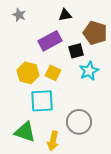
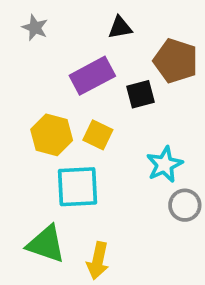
cyan star: (89, 71) -> (164, 164), moved
gray circle: (79, 122) -> (185, 205), moved, size x0.7

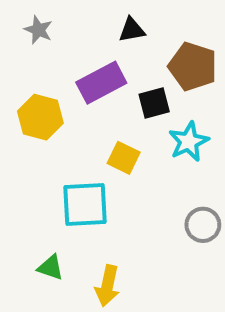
yellow hexagon: (52, 135) -> (40, 117), moved
yellow square: (98, 135) -> (124, 158), moved
cyan star: (164, 164) -> (189, 142), moved
green triangle: (46, 244) -> (51, 267), size x0.6

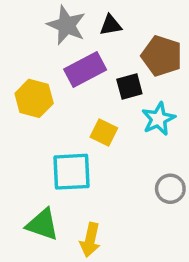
gray star: (38, 30) -> (66, 25), moved, size x1.6
green triangle: (51, 267) -> (43, 224), size x1.5

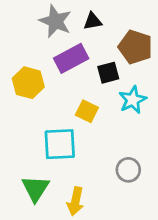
gray circle: (170, 189) -> (128, 170), moved
green triangle: (43, 224) -> (35, 188), turned 44

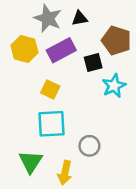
yellow hexagon: (28, 83) -> (24, 49), moved
yellow square: (87, 111) -> (50, 89), moved
gray circle: (128, 170) -> (89, 146), moved

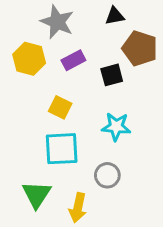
black triangle: (80, 18) -> (115, 16), moved
purple rectangle: (61, 50) -> (73, 60), size x0.7
cyan star: (114, 86) -> (116, 127), moved, turned 30

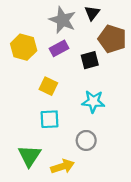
black triangle: (115, 16) -> (92, 13), turned -42
gray star: (57, 22) -> (63, 20), moved
cyan square: (62, 149) -> (50, 119), size x0.7
yellow arrow: (78, 208) -> (63, 166), turned -120

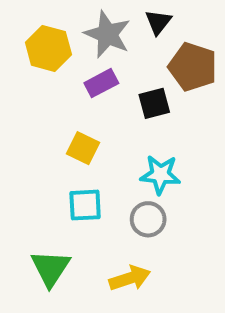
yellow hexagon: (24, 47) -> (48, 48), moved
gray circle: (86, 140) -> (148, 219), moved
yellow arrow: (63, 166) -> (130, 278), moved

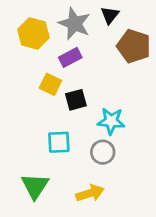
black square: (154, 103) -> (76, 100), moved
yellow square: (83, 148) -> (50, 84), moved

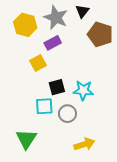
yellow square: (50, 84) -> (38, 63), turned 35
black square: (76, 100) -> (57, 87), moved
gray circle: (103, 152) -> (67, 114), moved
yellow arrow: (90, 193) -> (84, 144), moved

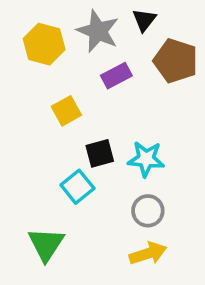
purple rectangle: (53, 43) -> (116, 76), moved
cyan square: (44, 106) -> (77, 187), turned -36
gray circle: (67, 114) -> (148, 211), moved

